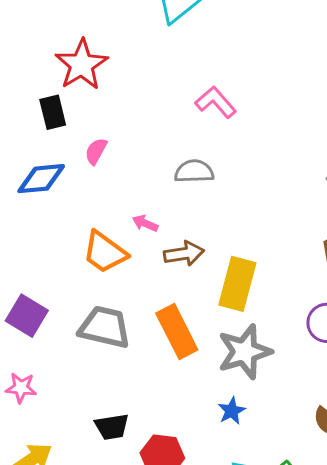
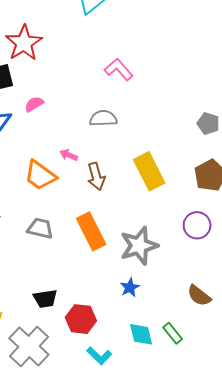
pink semicircle: (96, 151) -> (34, 104), turned 30
brown arrow: (184, 254) -> (96, 176), turned 84
yellow rectangle: (237, 284) -> (149, 171), moved, turned -42
gray trapezoid: (105, 327) -> (40, 228), size x0.7

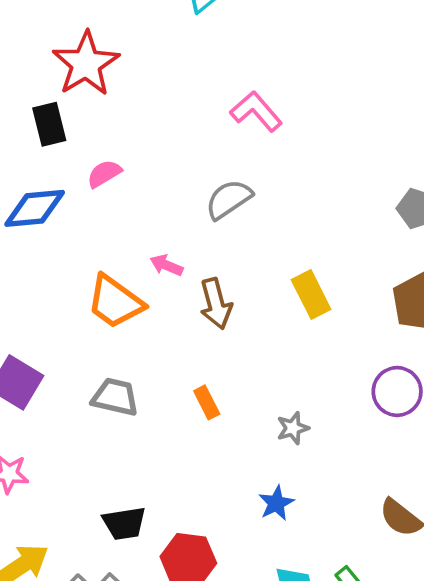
gray semicircle: (103, 118) -> (229, 199), turned -32
yellow rectangle: (149, 171) -> (311, 294), size x0.7
orange rectangle: (91, 231) -> (207, 402), size x0.5
gray star: (139, 246) -> (293, 428), size x0.5

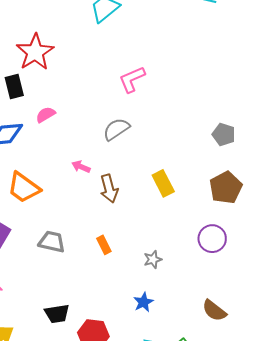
pink L-shape: (256, 111) -> (132, 79), turned -72
orange trapezoid: (115, 302) -> (24, 188), moved

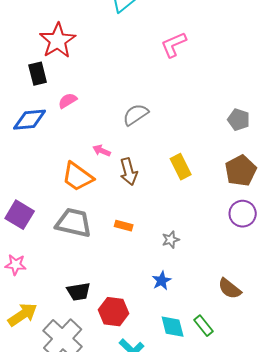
pink L-shape: (132, 79) -> (174, 45), moved
orange trapezoid: (24, 188) -> (78, 177), moved
purple circle: (212, 239) -> (243, 214), moved
gray trapezoid: (52, 242) -> (74, 223), size x1.4
orange rectangle: (104, 245) -> (124, 226), turned -48

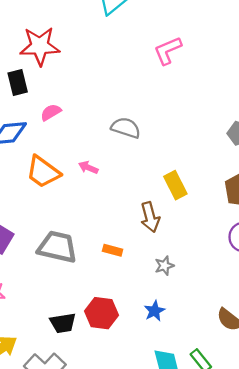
red star: (58, 41) -> (40, 46), turned 30
gray semicircle: (136, 115) -> (126, 128), turned 52
brown arrow: (129, 172) -> (150, 217), moved
orange trapezoid: (78, 177) -> (43, 172), moved
red hexagon: (114, 312) -> (102, 313), moved

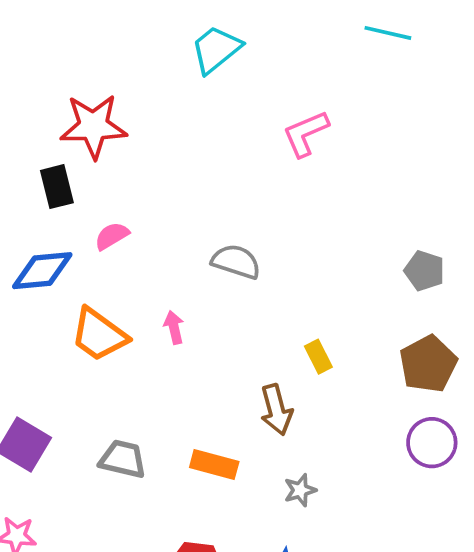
pink arrow: (88, 167) -> (174, 327), turned 54
yellow rectangle: (175, 185) -> (318, 357), size x0.7
gray trapezoid: (57, 247) -> (123, 459), size x0.7
orange rectangle: (113, 250) -> (214, 465), size x1.4

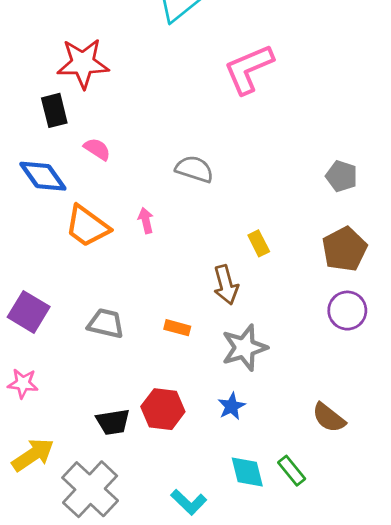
pink L-shape: (306, 134) -> (249, 69), size x1.4
pink semicircle: (112, 236) -> (97, 149), turned 64
blue diamond: (42, 271) -> (43, 176), turned 60
orange rectangle: (214, 465) -> (177, 328), size x0.7
gray star: (300, 490) -> (244, 348), size x1.8

